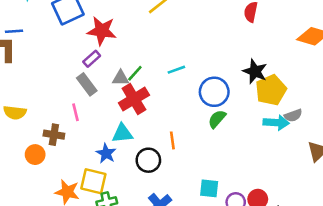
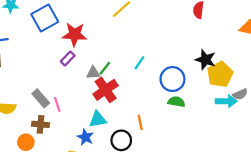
cyan line: (176, 70) -> (139, 63), turned -32
gray rectangle: (87, 84) -> (41, 98), moved
green semicircle: (217, 119) -> (176, 102), turned 63

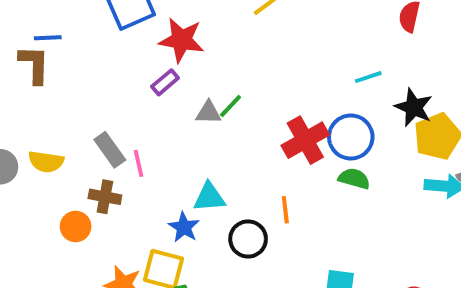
cyan line: (139, 63) -> (368, 77), moved, turned 32
red cross: (106, 90) -> (305, 140), moved

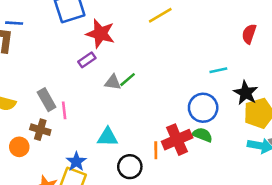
red cross: (305, 140) -> (177, 140), moved
blue star: (184, 227) -> (76, 162), moved

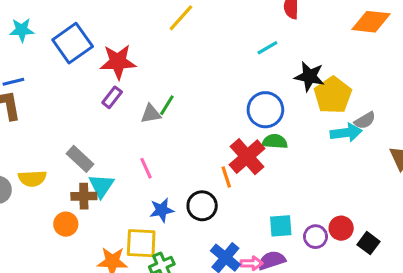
cyan line: (218, 70) -> (267, 48), moved
pink line: (64, 110) -> (146, 168), moved
cyan triangle: (108, 137) -> (101, 186), moved, turned -40
blue star: (76, 162) -> (162, 210), moved, turned -30

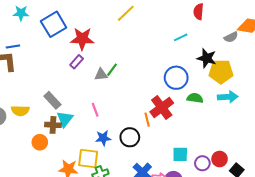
yellow pentagon: (333, 95) -> (221, 72), turned 30
gray semicircle: (365, 120) -> (231, 37), moved
green semicircle: (275, 141) -> (195, 98), moved

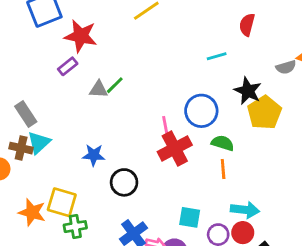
yellow pentagon: (221, 72) -> (264, 113), turned 30
cyan arrow: (228, 97) -> (245, 210), moved
pink line: (95, 110) -> (165, 126), moved
orange line: (147, 120) -> (223, 169), moved
blue star: (103, 138) -> (94, 155), moved

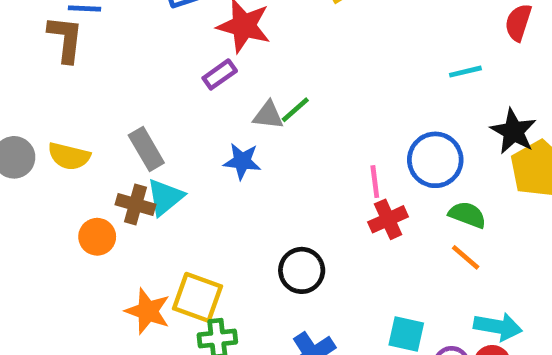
red cross: (175, 148) -> (388, 219), size x0.7
blue star: (94, 155) -> (242, 161), moved
orange line: (223, 169) -> (466, 257), turned -48

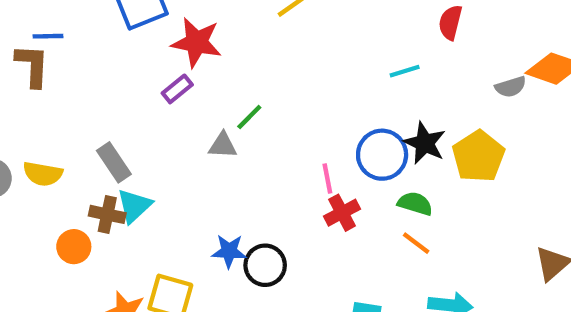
gray triangle: (268, 115) -> (223, 145), moved
black star: (513, 131) -> (425, 143), moved
blue star: (242, 161) -> (229, 251), moved

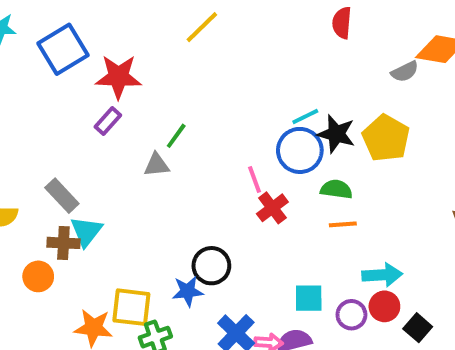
cyan line: (405, 71) -> (305, 116), moved
orange line: (416, 243) -> (343, 224), turned -32
blue star: (229, 251) -> (188, 291), moved

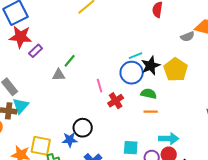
red star: (118, 77) -> (20, 37), moved
black star: (336, 134) -> (151, 66), turned 30
pink line: (255, 179) -> (100, 86), moved

